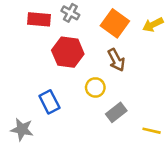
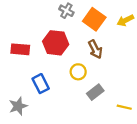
gray cross: (70, 13) -> (66, 11), moved
red rectangle: (39, 19) -> (20, 49), moved
gray star: (22, 129) -> (18, 106), turned -30

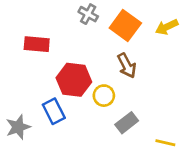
red hexagon: (56, 43) -> (74, 80), moved
red rectangle: (20, 49) -> (37, 44), moved
gray star: (18, 106) -> (18, 127), moved

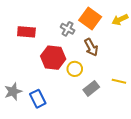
gray cross: (88, 14) -> (68, 29), moved
blue rectangle: (54, 111) -> (38, 99), moved
yellow line: (165, 143) -> (119, 81), moved

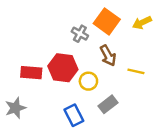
red rectangle: (26, 32) -> (31, 73), moved
yellow line: (119, 81) -> (136, 71), moved
blue rectangle: (38, 99) -> (74, 115), moved

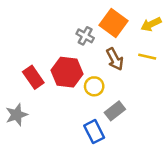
yellow line: (136, 71) -> (147, 57), moved
red rectangle: (31, 73) -> (33, 77), turned 50
blue rectangle: (74, 115) -> (94, 132), moved

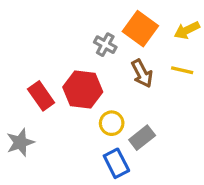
yellow circle: (94, 86) -> (112, 123), moved

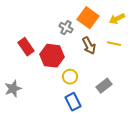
red rectangle: (41, 96) -> (26, 47), moved
gray rectangle: (142, 138) -> (104, 86), moved

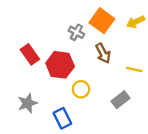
yellow line: (114, 44) -> (134, 69), moved
gray star: (13, 89) -> (28, 103), moved
blue rectangle: (73, 102) -> (62, 118), moved

